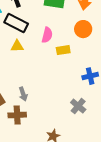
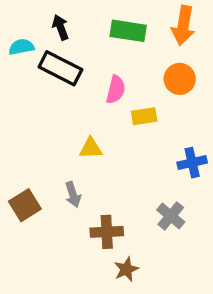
yellow triangle: (17, 46) -> (91, 148), moved
brown cross: (17, 115) -> (107, 232), moved

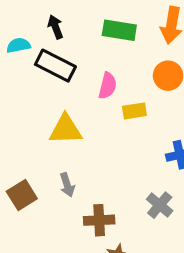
yellow triangle: (91, 148) -> (66, 129), moved, size x1.5

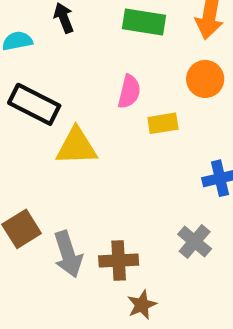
black rectangle: (55, 66) -> (34, 104), moved
gray arrow: (67, 185) -> (68, 254), moved, size x1.5

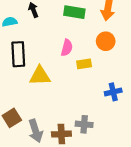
black rectangle: (34, 104) -> (18, 54), turned 60
gray cross: (195, 241) -> (84, 124), moved, turned -35

